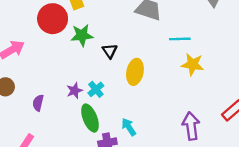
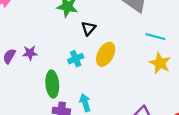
cyan cross: (96, 89) -> (76, 59), moved
purple star: (74, 91) -> (30, 53), moved

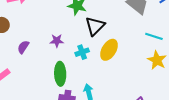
black triangle: (88, 28) -> (95, 26), size x1.5
purple star: (30, 53) -> (57, 41), moved

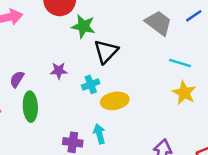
yellow ellipse: (109, 50) -> (115, 101), moved, turned 50
green ellipse: (60, 74) -> (30, 107), moved

